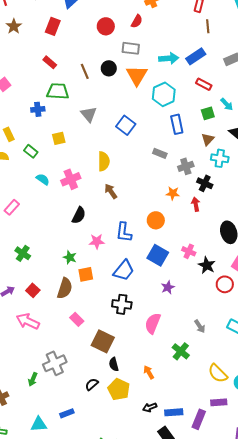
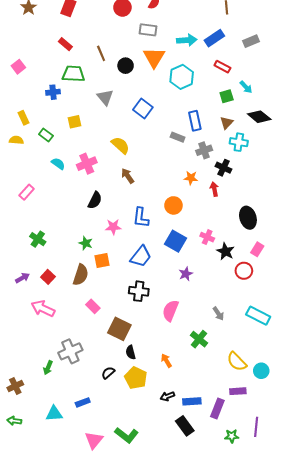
black circle: (109, 68) -> (126, 66), moved
blue rectangle: (177, 124) -> (195, 121), moved
yellow semicircle: (104, 161) -> (120, 145), turned -48

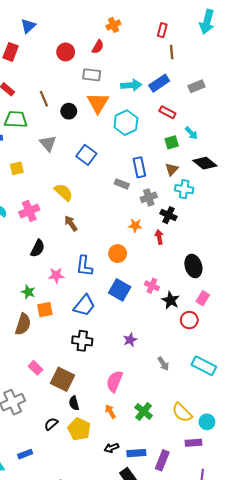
purple star: (186, 274) -> (130, 340), moved
pink rectangle: (93, 306) -> (36, 368), moved
pink semicircle: (170, 311) -> (114, 381), moved
green cross: (199, 339) -> (144, 411), moved
purple rectangle: (238, 391) -> (193, 443), moved

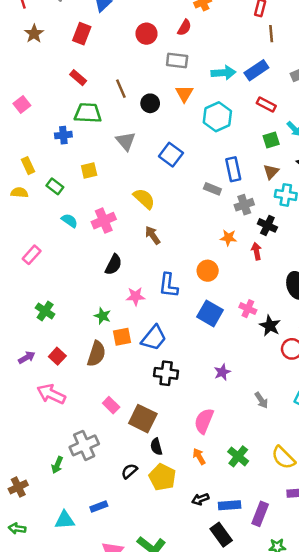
orange triangle: (98, 103) -> (184, 94), size x0.7
blue trapezoid: (84, 305) -> (154, 338), moved

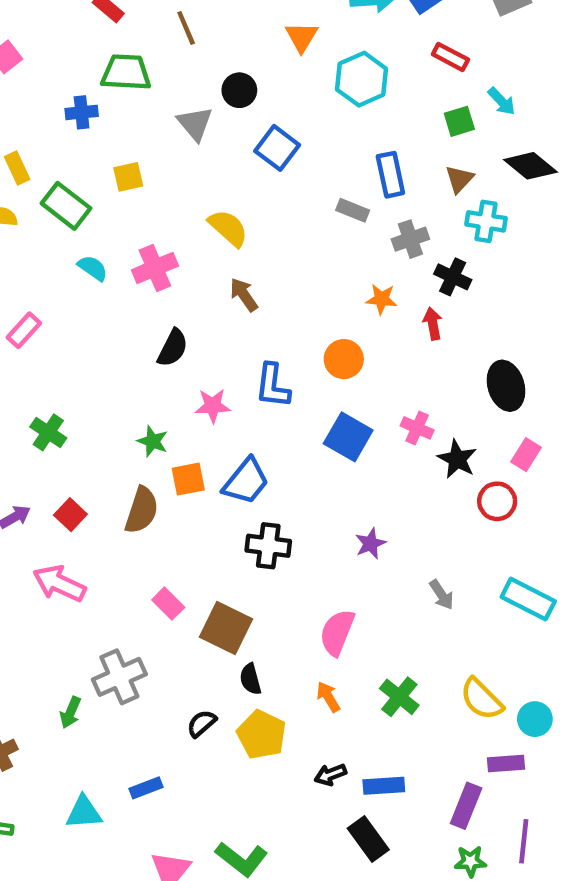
black circle: (150, 103) -> (239, 90), moved
green rectangle: (55, 186) -> (66, 206), size x1.5
purple rectangle: (260, 514) -> (466, 806), moved

